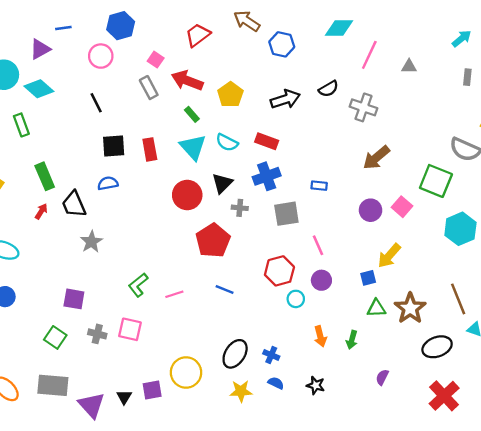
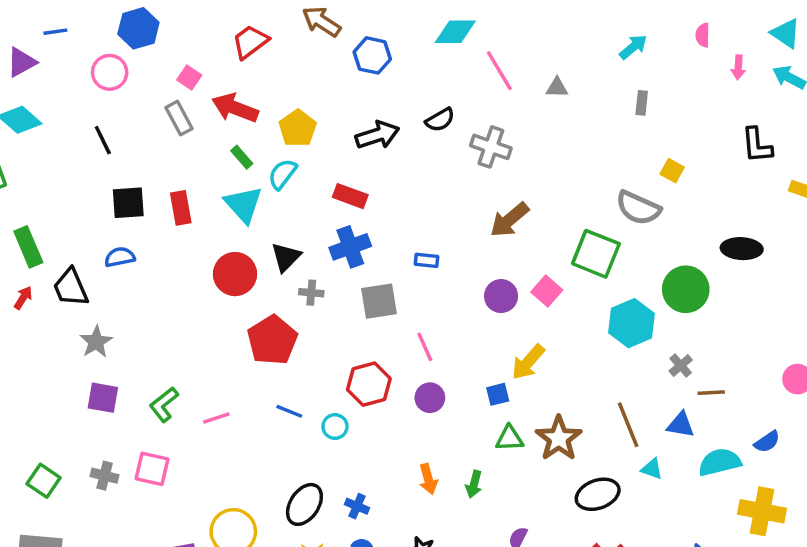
pink line: (369, 55) -> (499, 71), turned -56
cyan semicircle: (227, 142) -> (282, 174), moved, turned 100
purple square: (74, 299) -> (103, 398), moved
cyan circle: (296, 299) -> (335, 427), moved

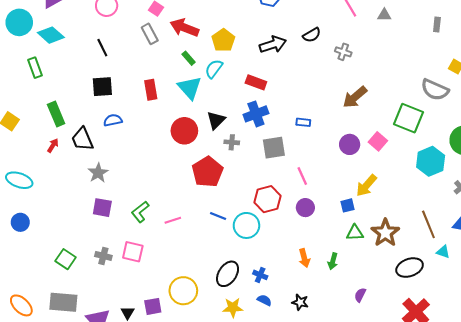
gray cross: (491, 147) -> (343, 52), size x0.7
black square: (128, 203) -> (102, 87), moved
cyan circle: (335, 427) -> (246, 225), size x1.6

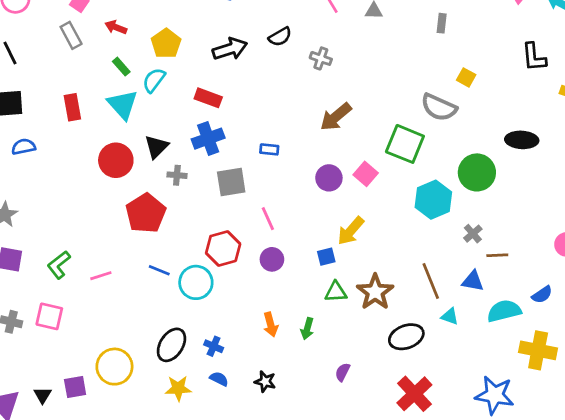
red arrow: (184, 28) -> (116, 27), size x0.6

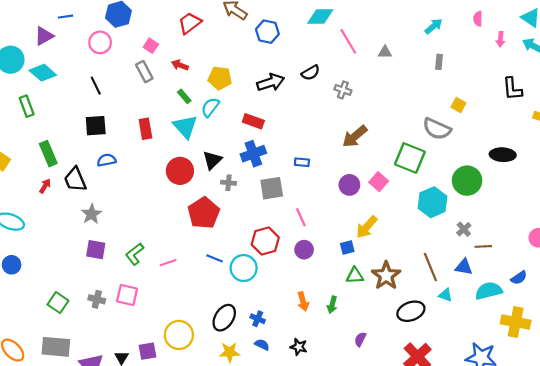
yellow pentagon: (166, 44) -> (220, 78), turned -30

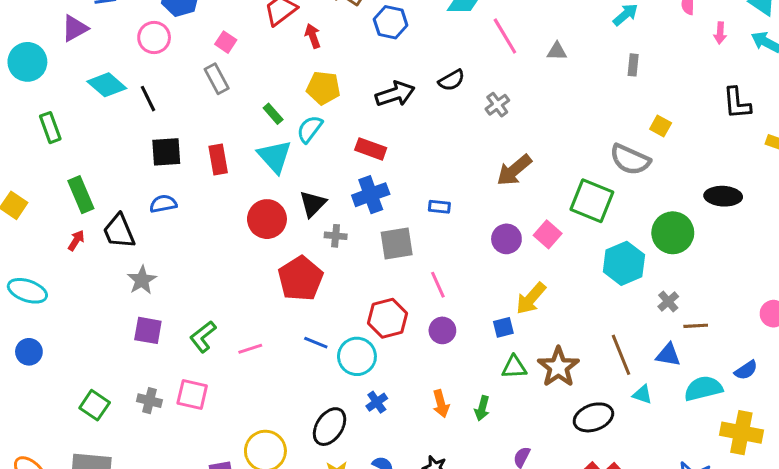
red arrow: (180, 65) -> (313, 36), moved, turned 49
cyan diamond: (43, 73) -> (107, 85), moved
gray cross: (343, 90) -> (497, 105), turned 35
black square: (96, 126) -> (166, 152), moved
blue cross: (258, 319) -> (377, 402), moved, turned 32

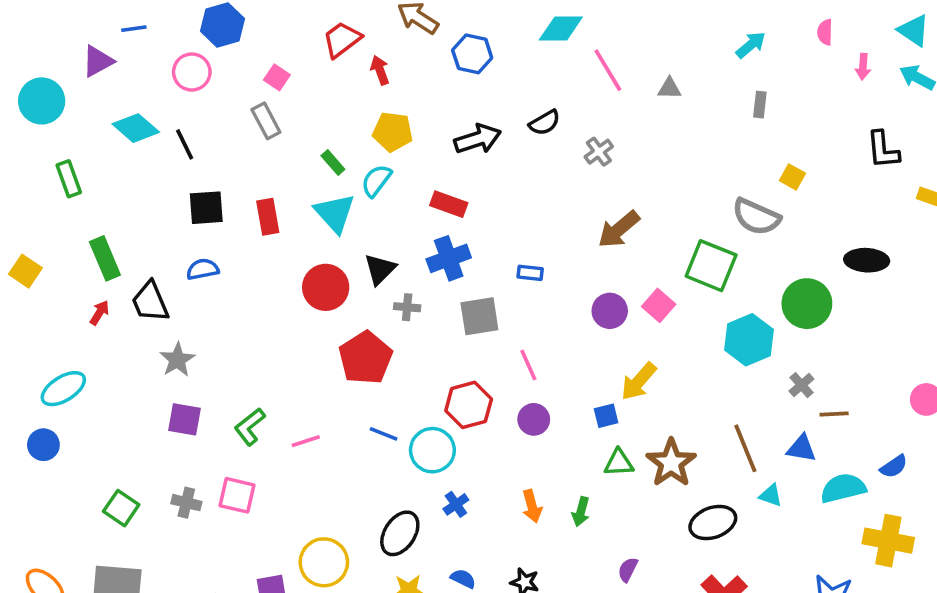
cyan ellipse: (27, 291) -> (63, 389), moved, turned -51

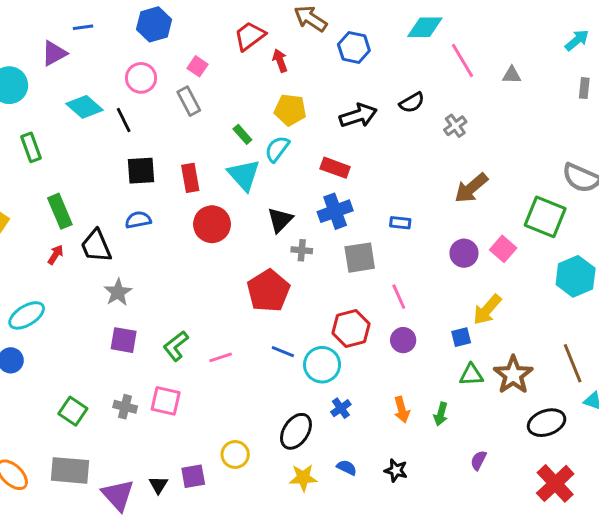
pink circle: (192, 72) -> (141, 78), moved
red circle: (326, 287) -> (212, 224), moved
yellow circle: (324, 562) -> (235, 454), size x0.7

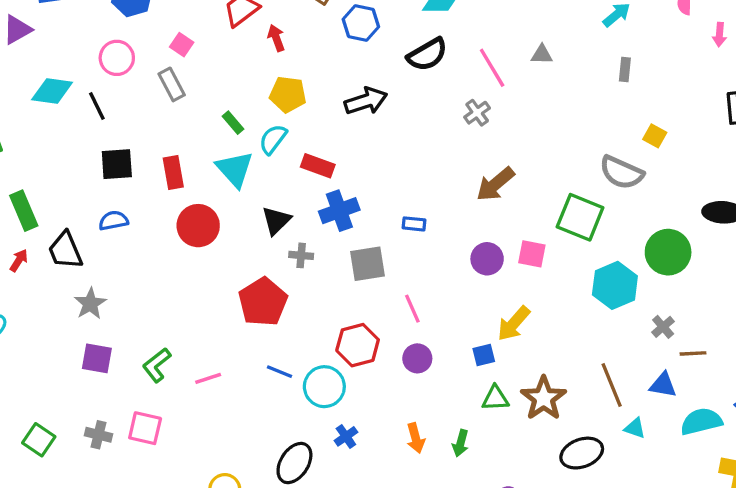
pink line: (463, 61) -> (492, 68), moved
black semicircle: (412, 103) -> (427, 55), moved, size x1.4
cyan diamond: (85, 107) -> (52, 91), turned -33
red rectangle: (335, 168) -> (318, 166), moved
pink square: (503, 249) -> (532, 254), turned -30

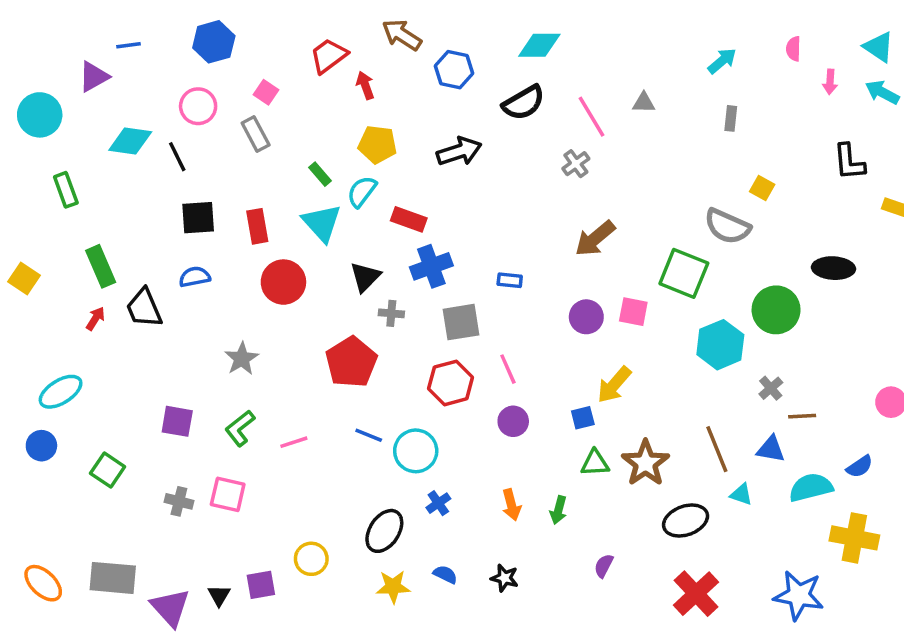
gray star: (90, 304) -> (242, 359), moved
red hexagon: (358, 345) -> (451, 383), moved
green square: (39, 440) -> (108, 470), moved

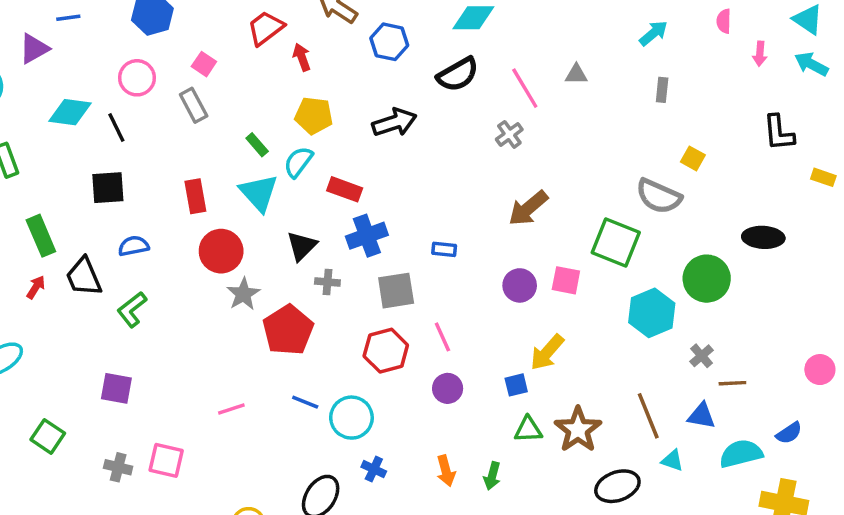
black square: (198, 218) -> (108, 188), moved
gray star: (242, 359) -> (243, 294), moved
green L-shape: (240, 428) -> (132, 309), moved
blue cross: (438, 503) -> (374, 469), turned -30

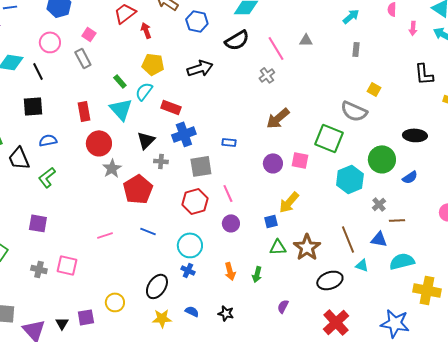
cyan circle: (351, 418) -> (190, 245), moved
blue semicircle: (789, 433) -> (410, 177), moved

